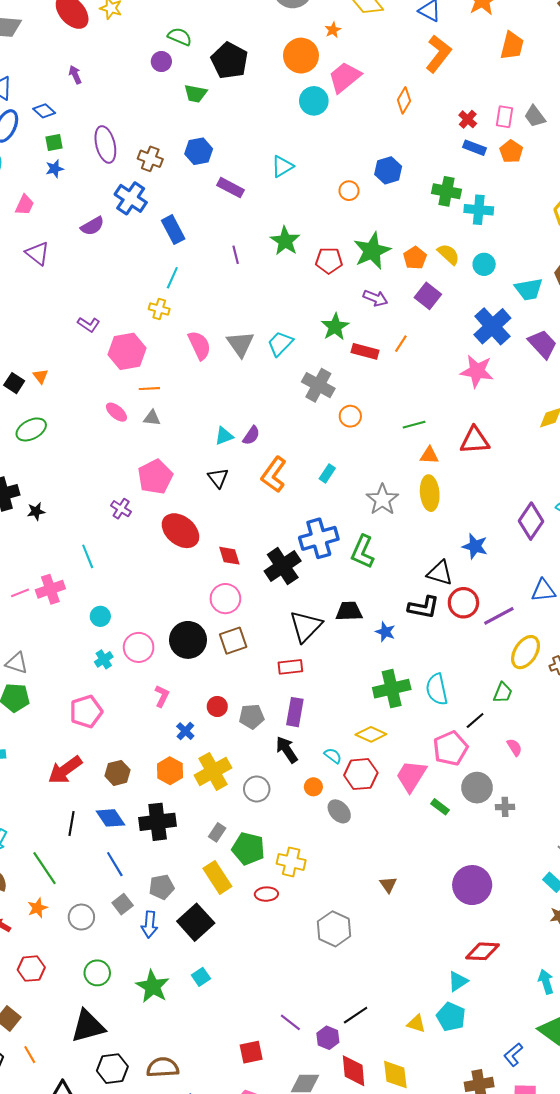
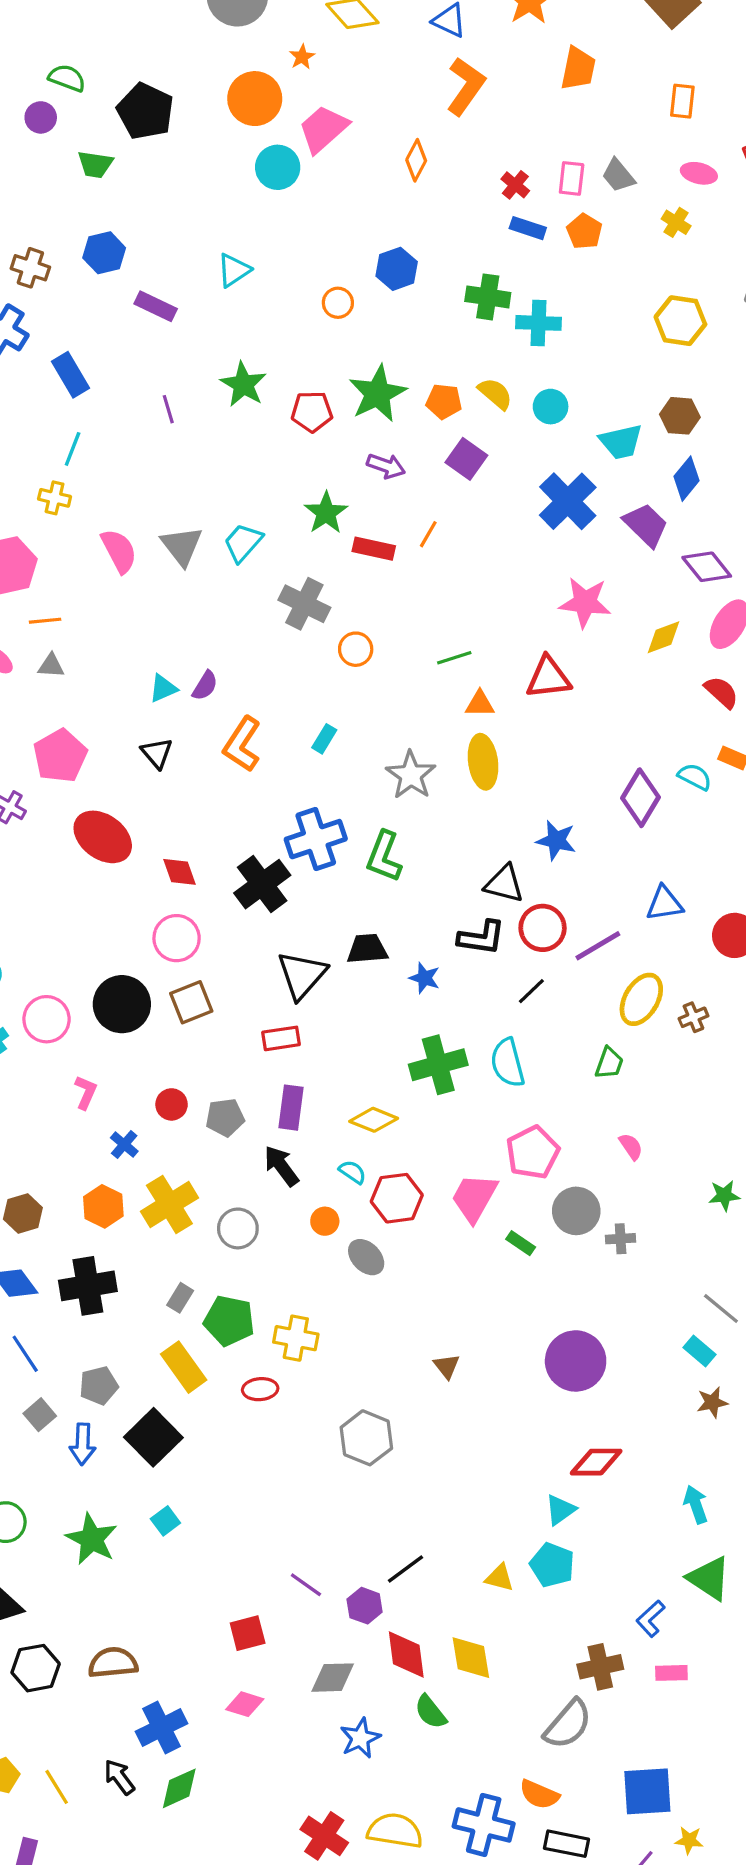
orange pentagon: (415, 258) -> (444, 401), turned -30
pink star: (477, 371) -> (585, 602), moved
black line: (475, 720) -> (531, 991), moved
yellow diamond: (371, 734) -> (374, 1120), moved

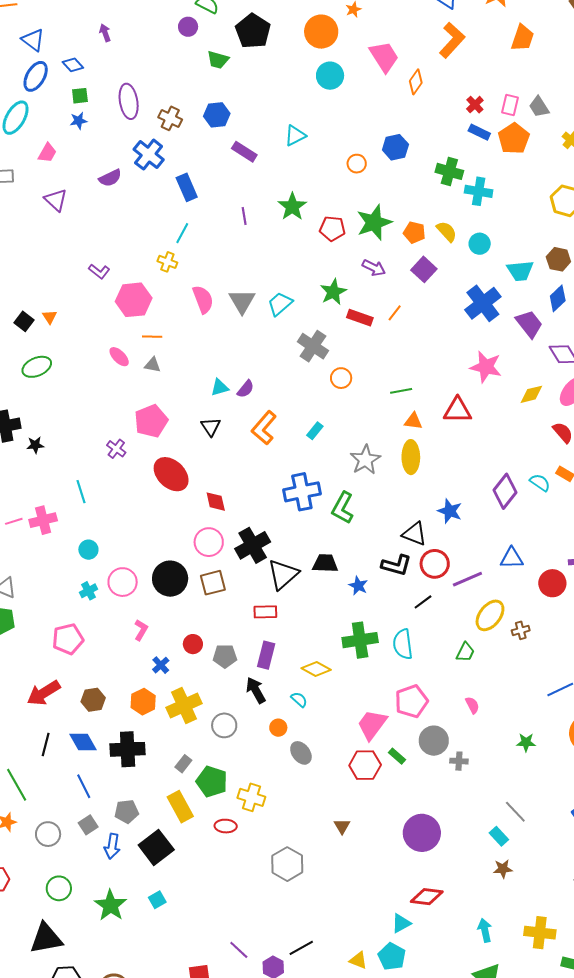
pink trapezoid: (323, 129) -> (384, 57), moved, turned 92
orange pentagon: (584, 231) -> (514, 138), size x1.4
black cross: (262, 884) -> (253, 545), moved
red hexagon: (397, 1198) -> (365, 765), moved

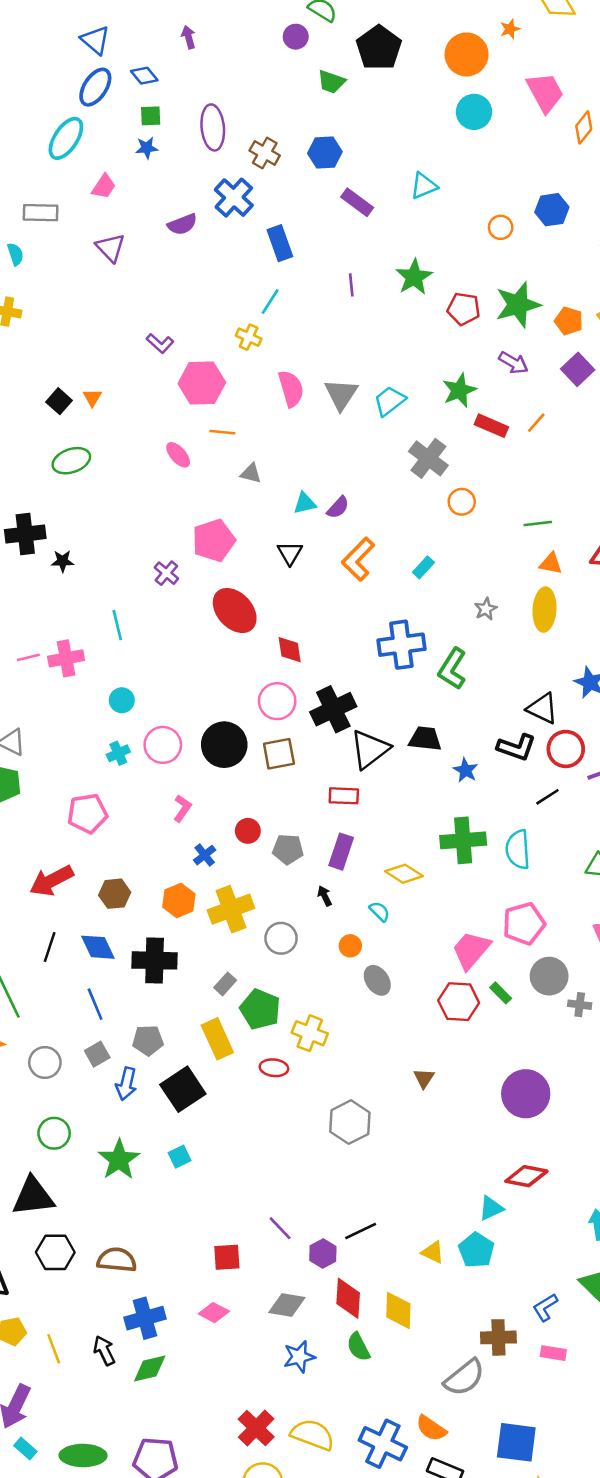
gray triangle: (152, 365) -> (251, 473), moved
gray star: (365, 460) -> (486, 609), size x0.6
black arrow: (256, 690) -> (325, 896), size x0.6

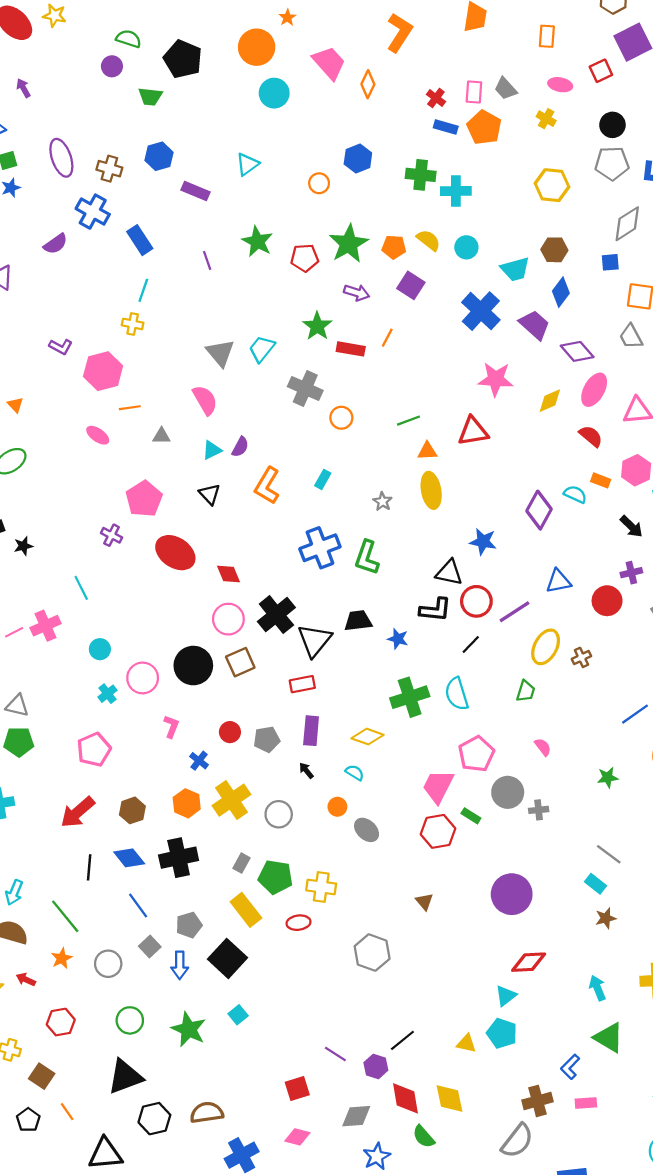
pink semicircle: (291, 389) -> (205, 400), moved

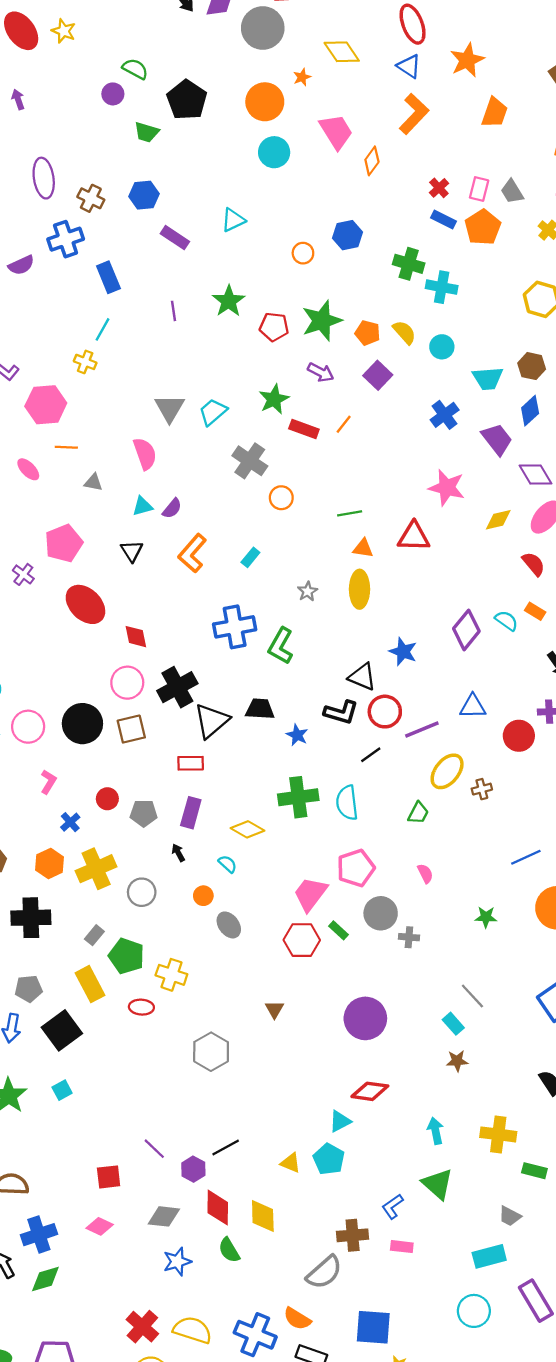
blue cross: (93, 212) -> (66, 239), turned 32
blue cross: (481, 311) -> (445, 415), size x0.7

